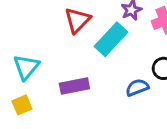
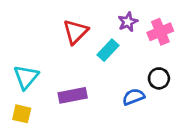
cyan rectangle: (111, 39) -> (108, 50), size x0.7
yellow square: (22, 105) -> (22, 114), turned 36

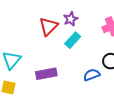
purple star: (128, 22) -> (71, 19), moved

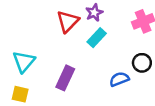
purple rectangle: (46, 74) -> (65, 78), turned -54

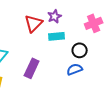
cyan rectangle: (97, 38) -> (57, 36), turned 42
black circle: (142, 63) -> (80, 50), moved

